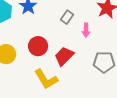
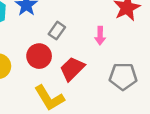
gray rectangle: (67, 17) -> (57, 31), moved

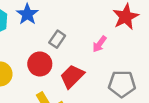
pink arrow: (100, 36) -> (100, 44), turned 35

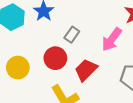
pink arrow: (100, 44) -> (112, 39), size x1.5

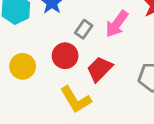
pink arrow: (112, 39) -> (117, 24), moved

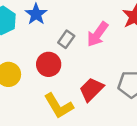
red trapezoid: (100, 69) -> (91, 89), moved

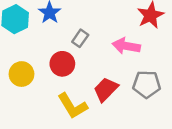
pink arrow: (98, 34) -> (126, 46), moved, turned 64

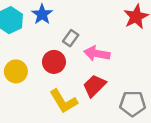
pink arrow: (126, 46) -> (97, 54), moved
gray pentagon: (147, 84) -> (133, 104), moved

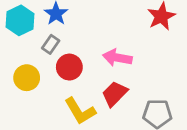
gray rectangle: (71, 38) -> (51, 44), moved

